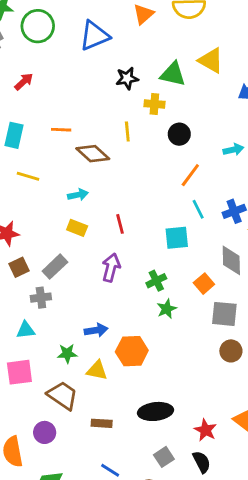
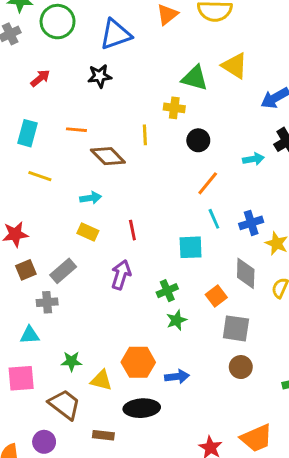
black star: (127, 78) -> (100, 76), moved
blue arrow: (96, 330) -> (177, 377), moved
black ellipse: (155, 411) -> (142, 408), moved

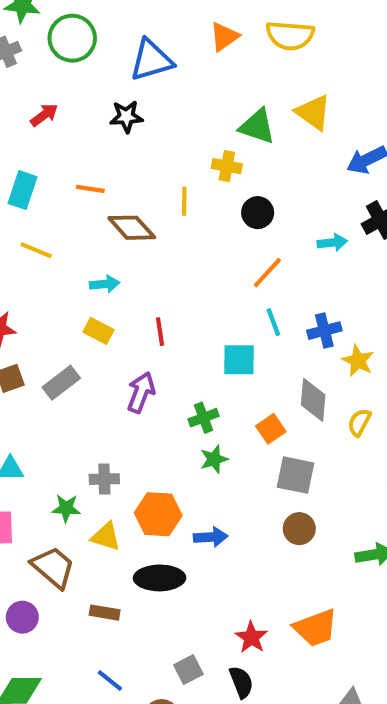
gray cross: (47, 302) -> (104, 479), moved

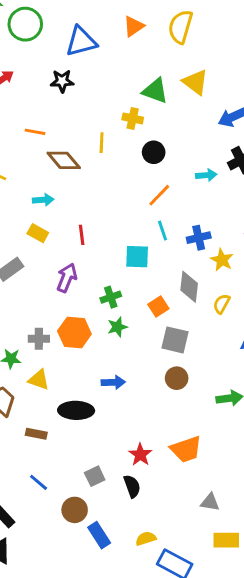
yellow semicircle: (290, 35) -> (180, 27), turned 100
orange hexagon: (158, 514) -> (74, 333), moved

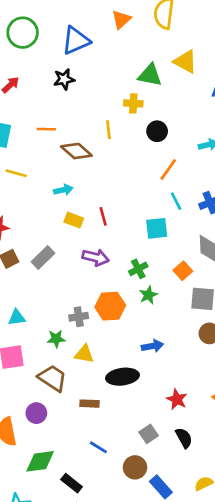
yellow rectangle: (38, 233) -> (74, 220), moved
purple arrow: (67, 278) -> (96, 257), turned 90
red star: (140, 455) -> (177, 399), moved

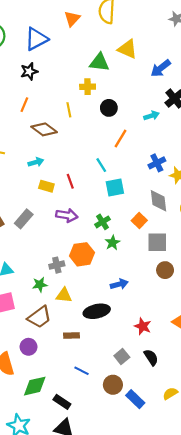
orange line: (46, 129) -> (24, 105), moved, turned -64
cyan line: (176, 201) -> (101, 165), moved
brown trapezoid: (52, 378) -> (39, 317), turned 115

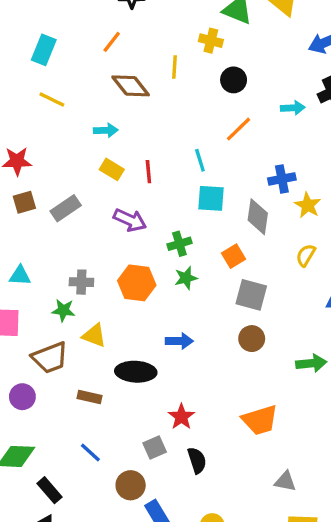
gray diamond: (158, 201) -> (258, 217), moved
gray cross: (57, 265) -> (81, 282), moved
red star: (143, 326) -> (181, 417), moved

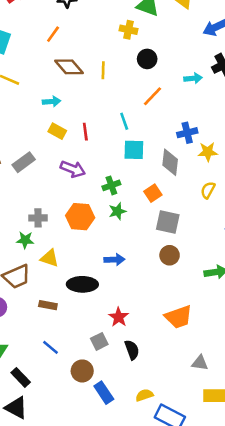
yellow line: (175, 67) -> (103, 70), moved
yellow star: (308, 205) -> (208, 152), turned -30

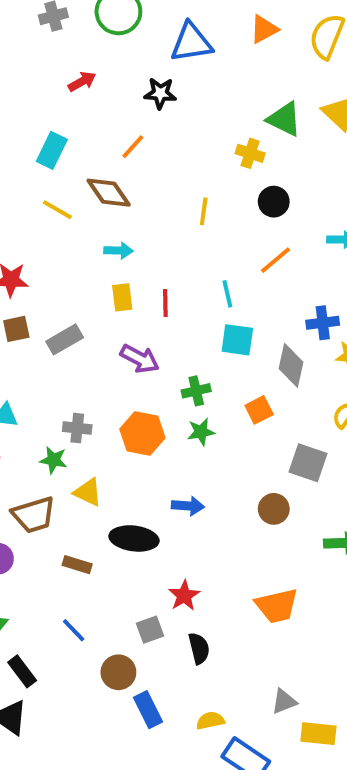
brown diamond: (69, 67) -> (109, 193), moved
yellow rectangle: (57, 131) -> (122, 297), turned 48
gray square: (168, 222) -> (308, 463), moved
gray triangle: (200, 363) -> (284, 701), moved, turned -36

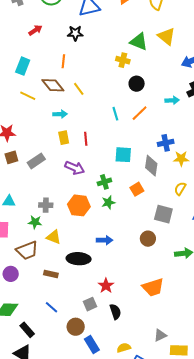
orange line: (133, 147) -> (63, 61), turned -32
yellow line: (204, 211) -> (79, 89), moved, turned -40
cyan line: (227, 294) -> (115, 114), moved

